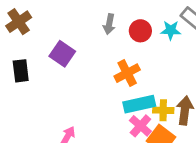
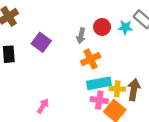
gray arrow: (109, 24) -> (81, 36), moved
pink cross: (140, 126) -> (99, 100), turned -35

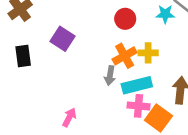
red circle: (102, 27) -> (125, 19), moved
gray arrow: (81, 36) -> (110, 76), moved
yellow cross: (117, 89) -> (148, 53), moved

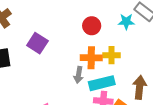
orange cross: (125, 56) -> (91, 58), turned 30

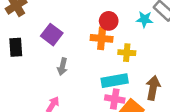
orange cross: (91, 58) -> (102, 38), moved
gray arrow: (79, 75) -> (62, 67), moved

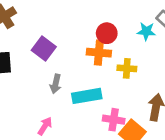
cyan rectangle: (115, 81) -> (87, 96), moved

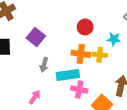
cyan star: (146, 31) -> (114, 39), moved
orange cross: (99, 53) -> (81, 54), moved
pink cross: (114, 120) -> (79, 90), moved

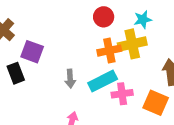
purple square: (36, 37) -> (32, 52), moved
yellow cross: (100, 55) -> (132, 44), size x1.5

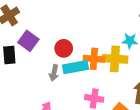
red circle: (104, 17) -> (64, 48), moved
cyan rectangle: (103, 81) -> (76, 67), moved

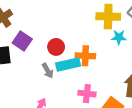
yellow cross: (115, 59) -> (108, 16), moved
gray arrow: (54, 73) -> (48, 71), turned -40

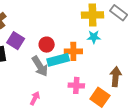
cyan star: (119, 37) -> (94, 37), moved
gray arrow: (48, 71) -> (40, 66), size x1.5

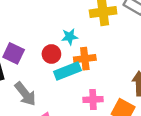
cyan star: (94, 37) -> (70, 37), moved
gray arrow: (40, 66) -> (25, 94), moved

